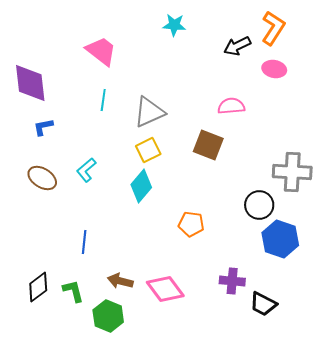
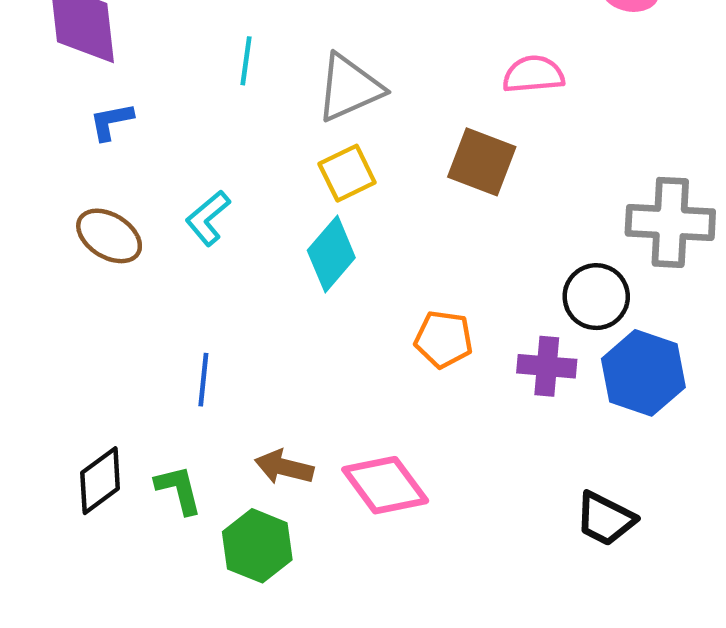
purple cross: (232, 281) -> (547, 366), moved

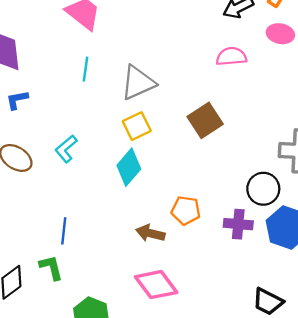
pink semicircle: (533, 74) -> (231, 56), moved
brown square: (482, 162) -> (205, 120), turned 36
brown arrow: (284, 467) -> (150, 233), moved
green L-shape: (179, 490) -> (51, 267), moved

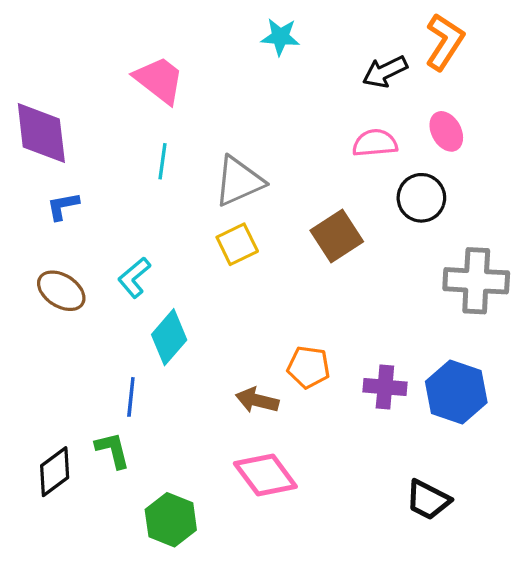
pink ellipse: (280, 34) -> (446, 131), moved, turned 50
cyan diamond: (129, 167) -> (169, 337), moved
black circle: (263, 189) -> (421, 198), moved

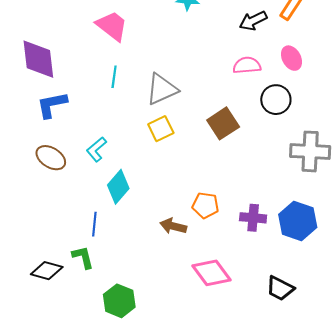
blue L-shape: (63, 206) -> (52, 105), size x1.5
black diamond: (55, 472) -> (47, 271), turned 52
pink diamond: (265, 475) -> (212, 273), moved

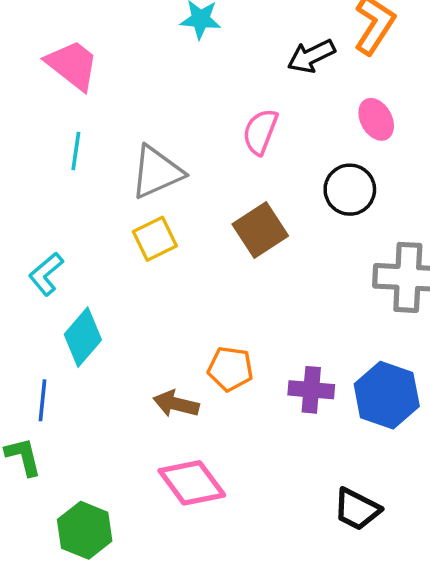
pink semicircle: (247, 65) -> (260, 132), moved, turned -64
pink diamond: (212, 273) -> (192, 483), moved

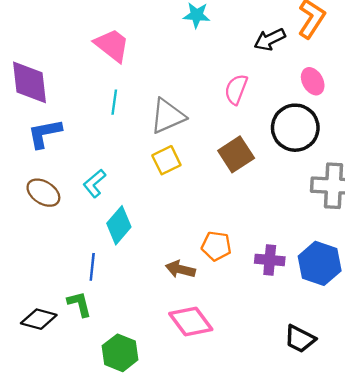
black circle: (350, 190) -> (295, 128), size x1.4

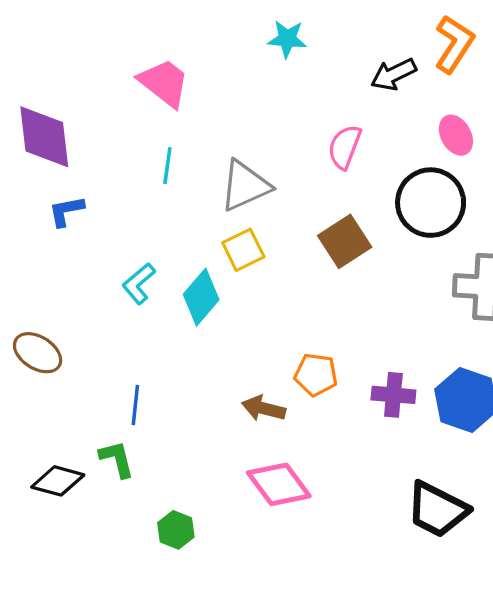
blue L-shape: (45, 133) -> (66, 211), size x0.7
brown ellipse: (43, 193) -> (38, 353), moved
cyan diamond: (119, 225) -> (201, 297), moved
black trapezoid: (300, 339) -> (437, 510), size x1.4
green hexagon: (120, 353) -> (176, 530), size x0.7

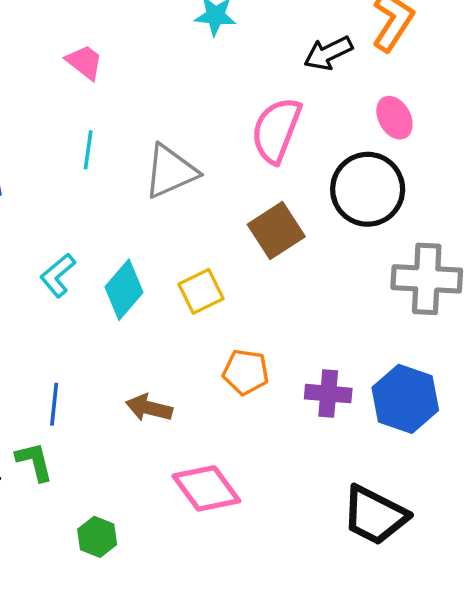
pink trapezoid: (164, 83) -> (85, 62), size x0.7
pink semicircle: (345, 147) -> (276, 130), size x1.4
yellow square: (243, 250) -> (201, 291), moved
brown arrow: (264, 408) -> (149, 408), moved

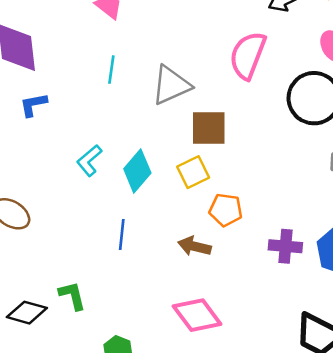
brown square: (276, 231) -> (209, 128), moved, turned 33
orange pentagon: (246, 372) -> (226, 210), moved
blue line: (54, 404) -> (122, 235), moved
brown arrow: (149, 408) -> (194, 246), moved

